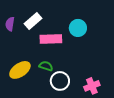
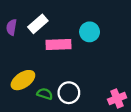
green semicircle: (46, 66) -> (45, 94), moved
pink cross: (92, 86) -> (117, 98), moved

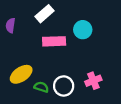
white rectangle: (38, 24) -> (44, 14), moved
pink cross: (117, 98) -> (93, 81), moved

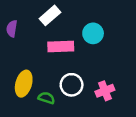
yellow ellipse: (21, 74) -> (24, 84), turned -40
white circle: (64, 86) -> (72, 85), moved

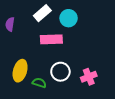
cyan circle: (93, 33) -> (69, 18), moved

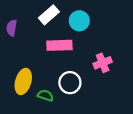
pink cross: (89, 77) -> (103, 63), moved

